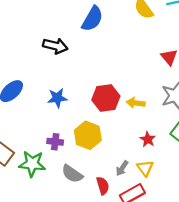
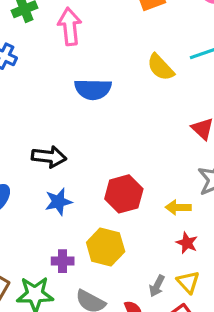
blue semicircle: (92, 19) -> (93, 89), turned 68
black arrow: (55, 46) -> (49, 157), moved
yellow arrow: (136, 103) -> (178, 207), moved

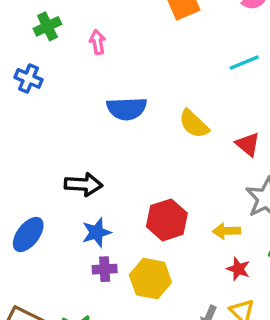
pink arrow: (70, 26) -> (97, 42), size x0.6
yellow semicircle: (161, 67) -> (194, 124), moved
purple cross: (63, 261) -> (105, 269), moved

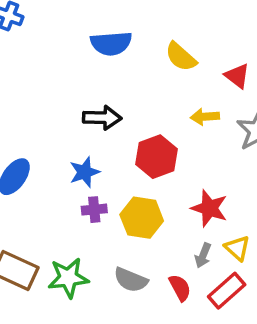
black arrow: (83, 184) -> (102, 118), moved
yellow arrow: (227, 231) -> (205, 117), moved
red star: (238, 269) -> (209, 208), moved, size x1.5

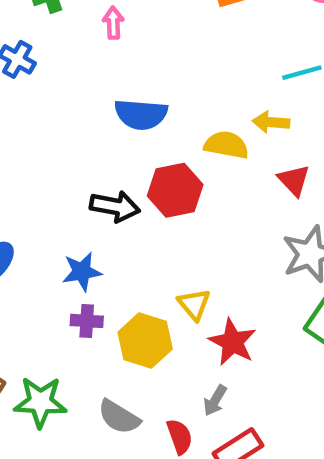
yellow semicircle: (181, 57) -> (226, 145), turned 140
yellow arrow: (205, 117) -> (271, 122), moved
red hexagon: (156, 157) -> (175, 190), moved
yellow triangle: (237, 248) -> (194, 304), moved

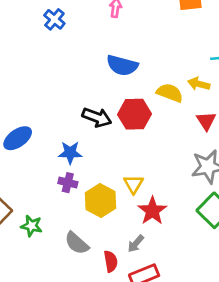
green star: (40, 402) -> (32, 226), size x0.7

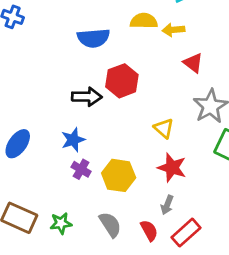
yellow semicircle: (170, 93) -> (144, 21), moved
purple cross: (68, 183) -> (81, 169), turned 36
yellow triangle: (134, 184) -> (164, 128), moved
gray semicircle: (77, 243) -> (110, 225), turned -145

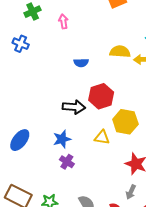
blue semicircle: (93, 38) -> (81, 63), size x0.6
yellow triangle: (164, 128) -> (102, 137), moved, turned -35
yellow hexagon: (119, 175) -> (125, 122), moved

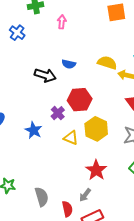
black arrow: (74, 107) -> (45, 75), moved
blue star: (62, 139) -> (34, 130), turned 30
purple cross: (67, 162) -> (58, 113), moved

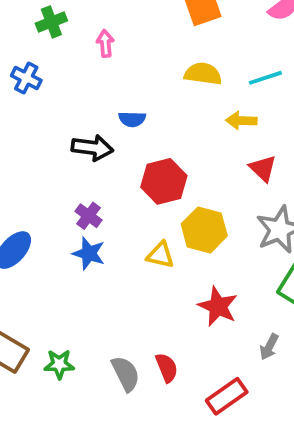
yellow semicircle: (107, 63) -> (203, 74), moved
purple cross: (58, 113) -> (89, 216), moved
gray arrow: (85, 195) -> (269, 347), moved
red semicircle: (67, 209) -> (167, 368), moved

